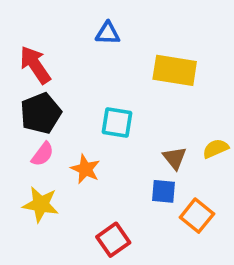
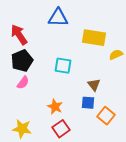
blue triangle: (108, 33) -> (58, 18), size x1.5
yellow semicircle: (216, 149) -> (116, 55), moved
orange star: (85, 169) -> (55, 107), moved
yellow star: (41, 204) -> (22, 129), moved

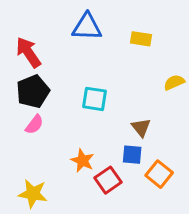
yellow rectangle: (94, 38) -> (141, 39), moved, size x0.6
red square: (61, 129) -> (108, 180), moved

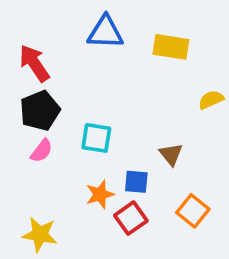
yellow rectangle: (141, 39) -> (171, 47), size x1.4
cyan square: (94, 99) -> (96, 138), moved
blue square: (132, 155) -> (136, 182), moved
orange star: (82, 161) -> (100, 194), turned 30

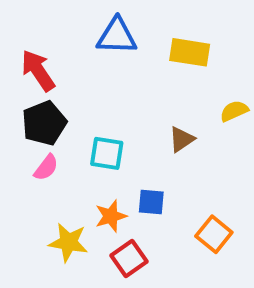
brown triangle: (171, 154) -> (182, 139), moved, turned 35
red square: (131, 218) -> (129, 258), moved
yellow star: (40, 234) -> (68, 242), moved

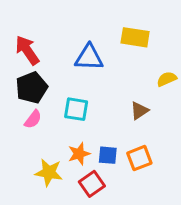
blue triangle: (117, 36) -> (89, 57), moved
brown triangle: (182, 139) -> (139, 111), moved
blue square: (151, 202) -> (108, 155), moved
orange square: (214, 234) -> (139, 158), moved, turned 30

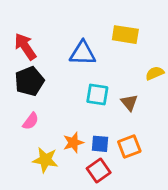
cyan square: (76, 109) -> (97, 95), moved
brown triangle: (139, 111) -> (129, 103), turned -36
pink semicircle: (33, 119) -> (31, 121), moved
red square: (92, 184) -> (99, 171), moved

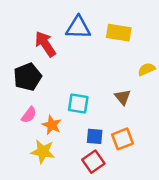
red arrow: (25, 47) -> (45, 44), moved
blue triangle: (83, 53) -> (78, 28), moved
cyan square: (97, 95) -> (78, 103), moved
orange star: (73, 143) -> (52, 125), moved, turned -30

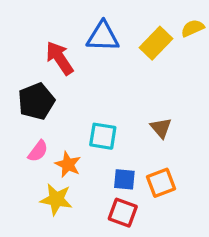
yellow rectangle: (119, 33) -> (156, 43), turned -55
yellow semicircle: (147, 69) -> (193, 28), moved
red square: (93, 162) -> (123, 213), turned -35

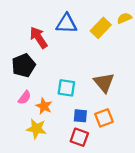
brown triangle: (161, 128) -> (104, 83), size x1.5

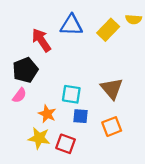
yellow semicircle: (124, 18) -> (134, 19), turned -152
pink semicircle: (25, 98) -> (19, 95), moved
blue square: (80, 116) -> (81, 116), moved
red square: (79, 137) -> (66, 144), moved

